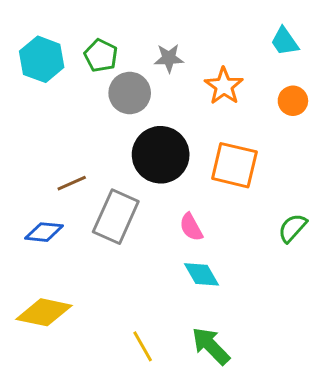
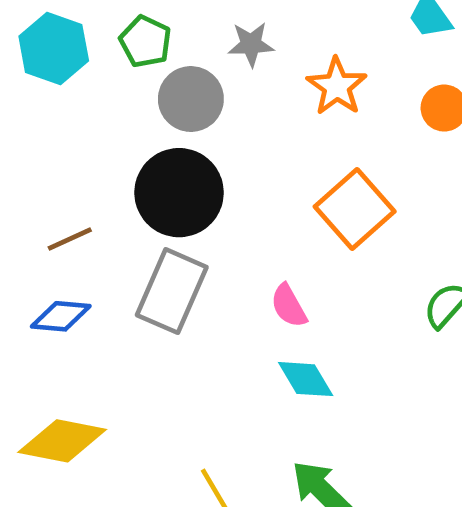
black circle: (161, 155) -> (179, 193), moved
orange square: (234, 165) -> (355, 209), turned 36
brown line: (72, 183) -> (70, 239), moved

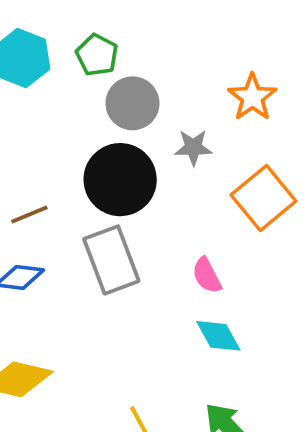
gray star: (251, 44) -> (193, 147), moved
gray rectangle: (172, 291) -> (111, 260), turned -46

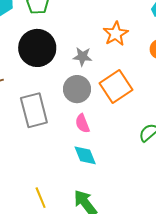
gray circle: (132, 103) -> (77, 89), moved
black circle: (120, 180) -> (37, 48), moved

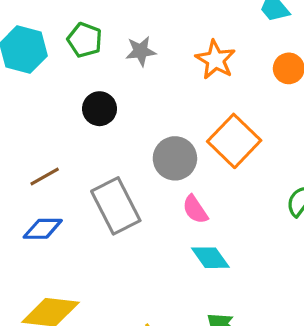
black circle: (37, 48) -> (100, 109), size x0.6
gray star: (82, 57) -> (141, 51), moved

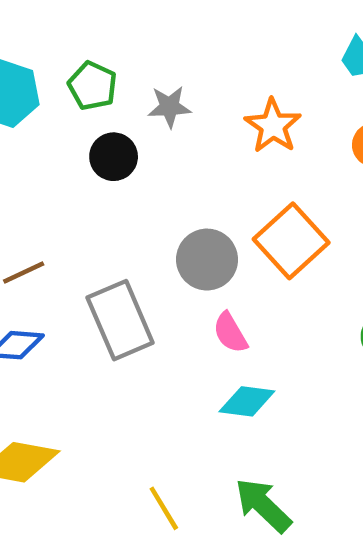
black circle: (100, 109) -> (114, 157), moved
cyan diamond: (210, 258) -> (247, 401), turned -51

